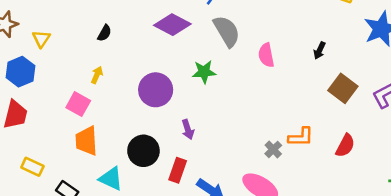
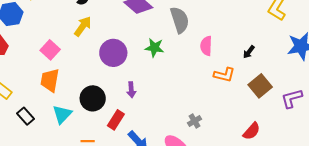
yellow arrow: (97, 75) -> (83, 26), moved, size x1.5
orange L-shape: (301, 137) -> (224, 75), moved
cyan triangle: (111, 179) -> (62, 114), turned 35

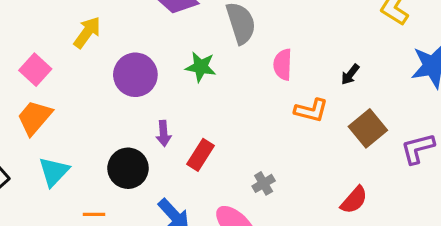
orange trapezoid: (50, 80) -> (35, 118), turned 30
black circle: (93, 98) -> (128, 168), moved
red rectangle: (116, 120) -> (200, 155), moved

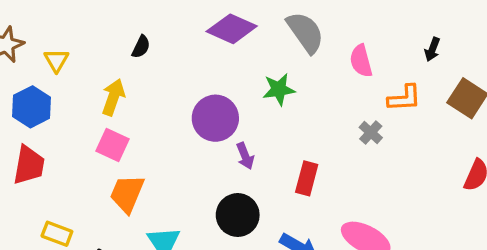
yellow arrow: (87, 32) -> (113, 97), moved
purple arrow: (164, 133) -> (245, 156), moved
gray cross: (264, 183) -> (371, 132), moved

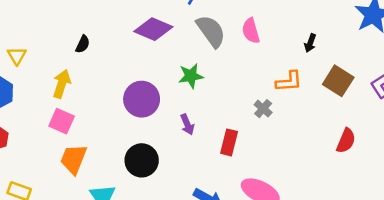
pink semicircle: (361, 61) -> (251, 31), moved
purple arrow: (245, 156) -> (187, 124), moved
red rectangle: (307, 178) -> (229, 142), moved
black circle: (238, 215) -> (142, 160), moved

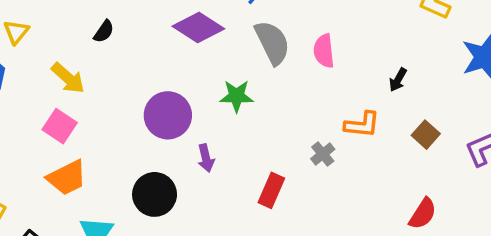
brown square: (338, 81) -> (426, 135), size x0.7
yellow arrow: (62, 84) -> (68, 78), turned 104
purple arrow: (187, 124) -> (206, 158), moved
orange trapezoid: (73, 159) -> (67, 178), turned -148

